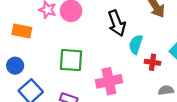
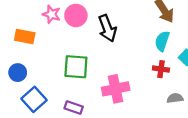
black arrow: (117, 23) -> (107, 28), moved
cyan semicircle: (136, 44) -> (162, 41), moved

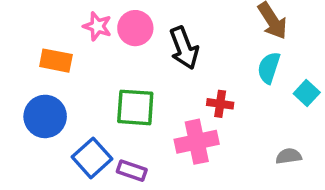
red cross: (161, 69) -> (220, 104), moved
blue circle: (18, 73) -> (45, 116), size x1.5
blue square: (34, 99) -> (92, 158), moved

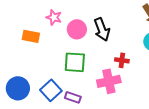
pink circle: (135, 28) -> (77, 29), moved
blue circle: (45, 116) -> (18, 88), moved

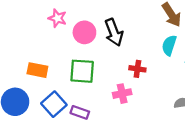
orange rectangle: (31, 36) -> (37, 70), moved
pink cross: (109, 81) -> (122, 94), size x0.7

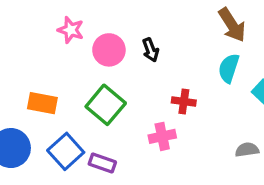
black arrow: (114, 32) -> (151, 50), size x0.6
green square: (82, 71) -> (106, 105), turned 36

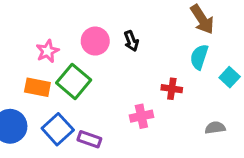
pink star: (71, 30) -> (48, 51), moved, turned 30
red cross: (184, 101) -> (172, 89), moved
green square: (106, 105) -> (74, 81), moved

